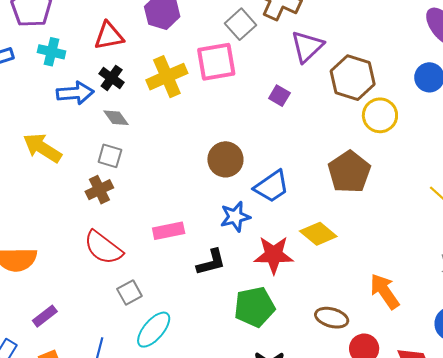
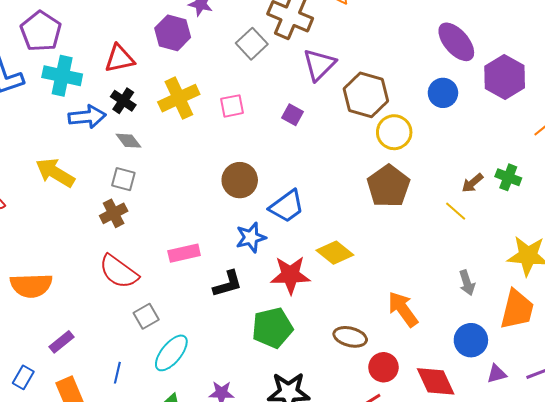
cyan cross: (52, 52) -> (62, 76), size x1.4
pink square: (216, 62) -> (232, 106), moved, size x0.6
brown pentagon: (349, 172) -> (388, 186), moved

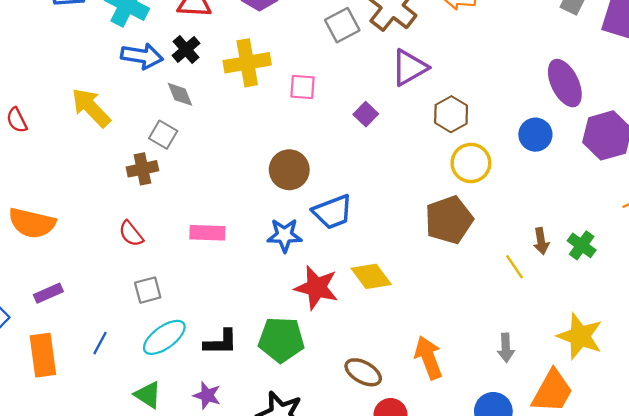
brown hexagon: (366, 95) -> (451, 114), size x0.7
brown arrow: (473, 183) -> (541, 241), turned -75
red semicircle: (119, 272) -> (131, 234), size x0.6
black L-shape: (228, 284) -> (221, 342), moved

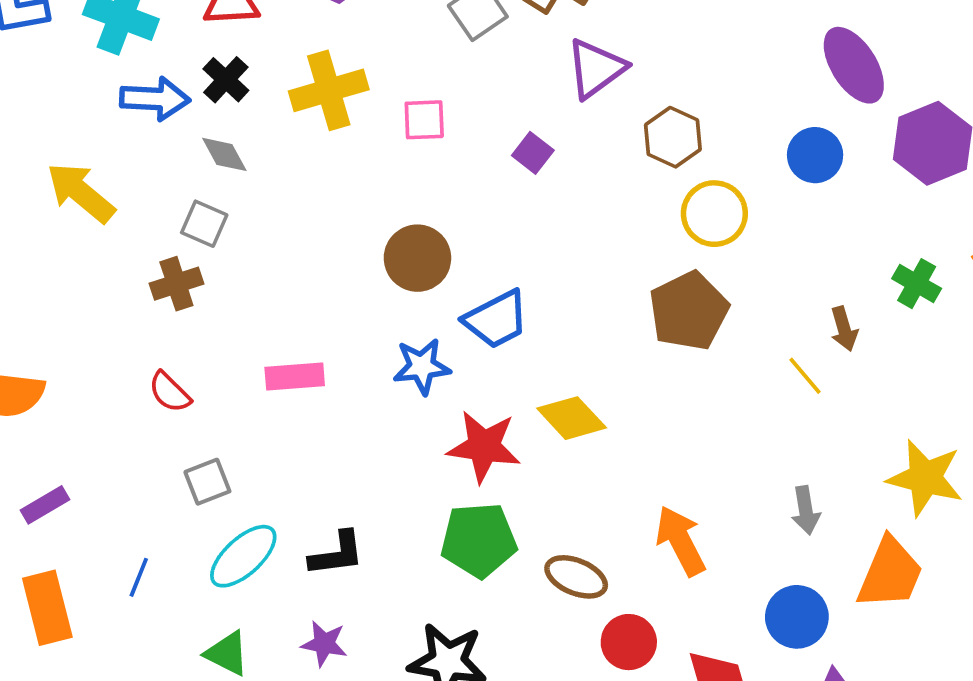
green cross: (582, 245) -> (917, 284), moved
green pentagon: (281, 340) -> (479, 540), moved

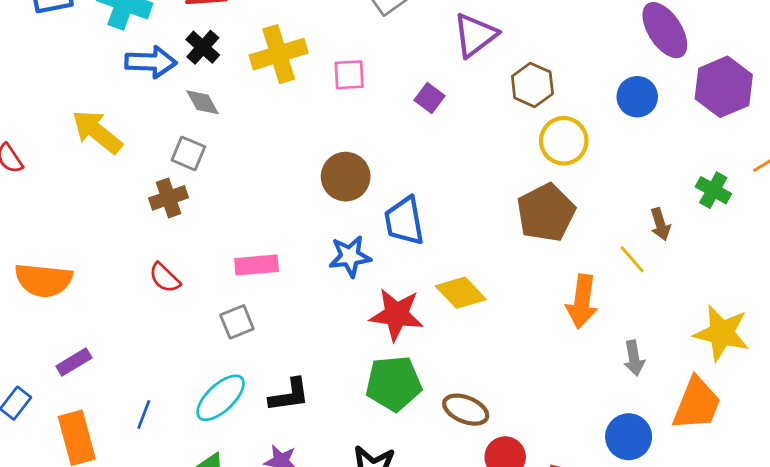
blue trapezoid: (496, 319) -> (404, 221), turned 108
gray square: (207, 482) -> (237, 322), moved
orange arrow: (681, 541) -> (582, 301), moved, turned -144

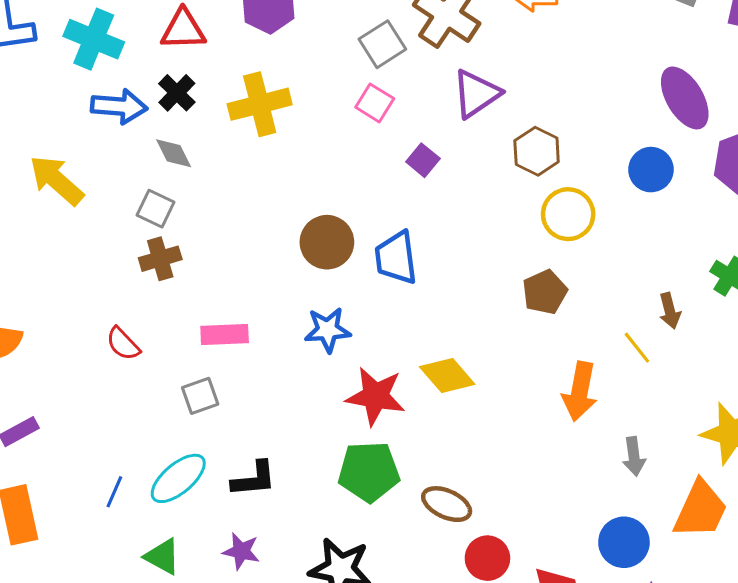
pink square: (349, 75) -> (375, 103), moved, turned 32
brown cross: (169, 198) -> (160, 259), moved
brown pentagon: (546, 213) -> (545, 292), size x0.7
blue trapezoid: (404, 221) -> (396, 258), moved
blue line: (144, 414) -> (114, 492), moved

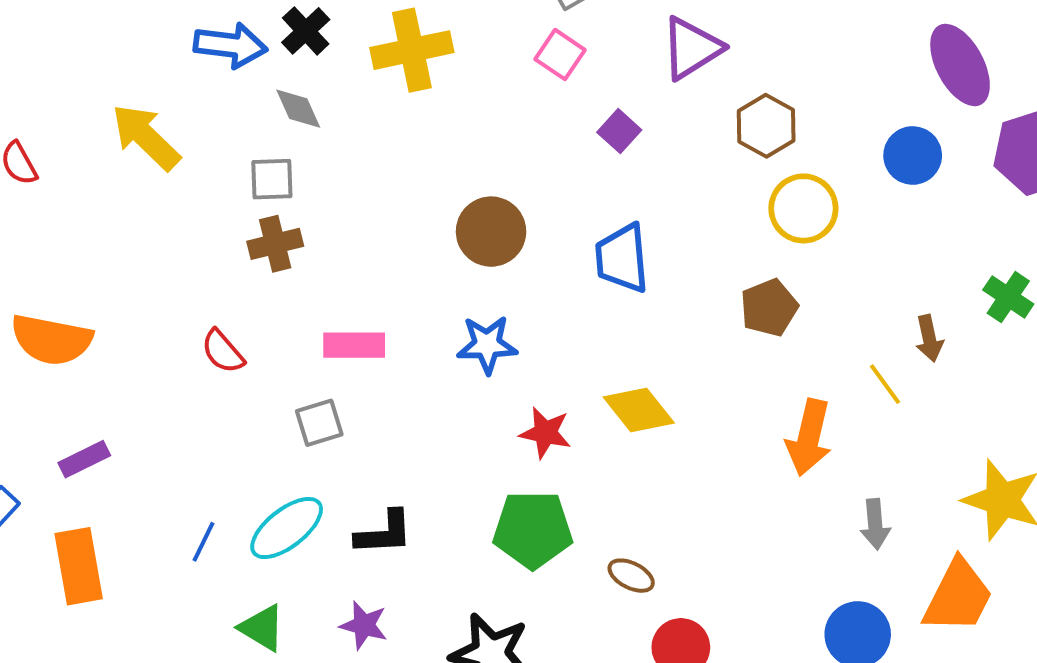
gray square: (156, 209) -> (272, 179), turned -30
blue trapezoid: (396, 258) -> (622, 258), moved
red star: (376, 396) -> (545, 433), size x0.7
brown ellipse: (447, 504) -> (631, 576), size x0.7

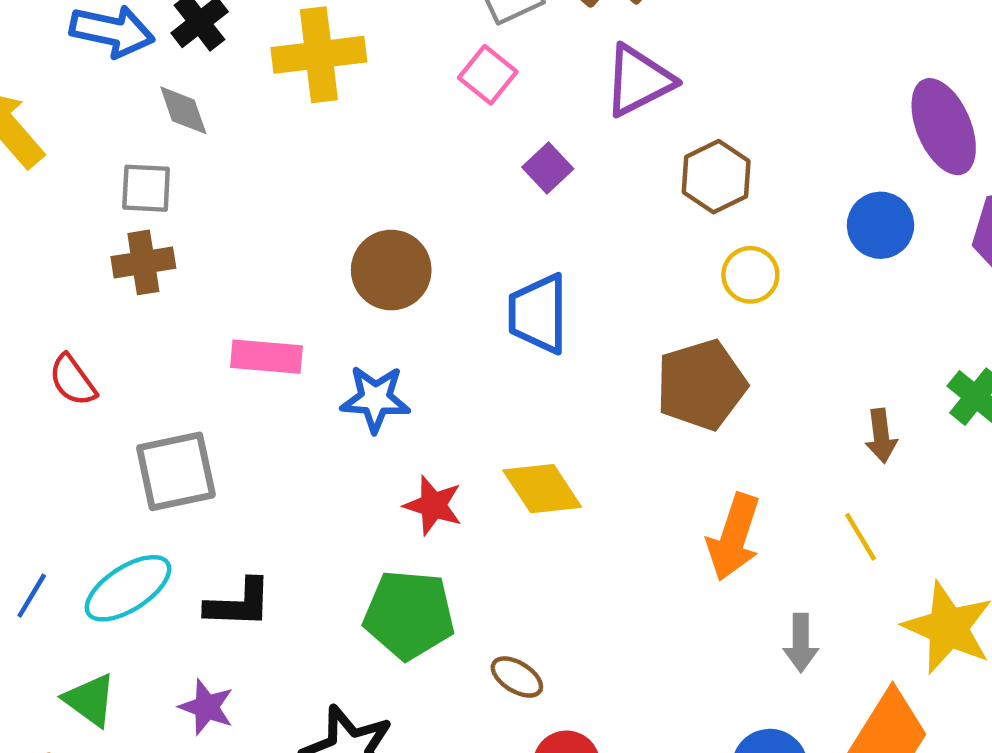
yellow circle: (803, 208) -> (750, 275), size x0.7
brown pentagon: (769, 308) -> (701, 385), size x1.4
pink rectangle: (354, 345) -> (267, 357), moved
yellow line: (885, 384) -> (861, 537), moved
gray square: (319, 423) -> (176, 471), size x1.5

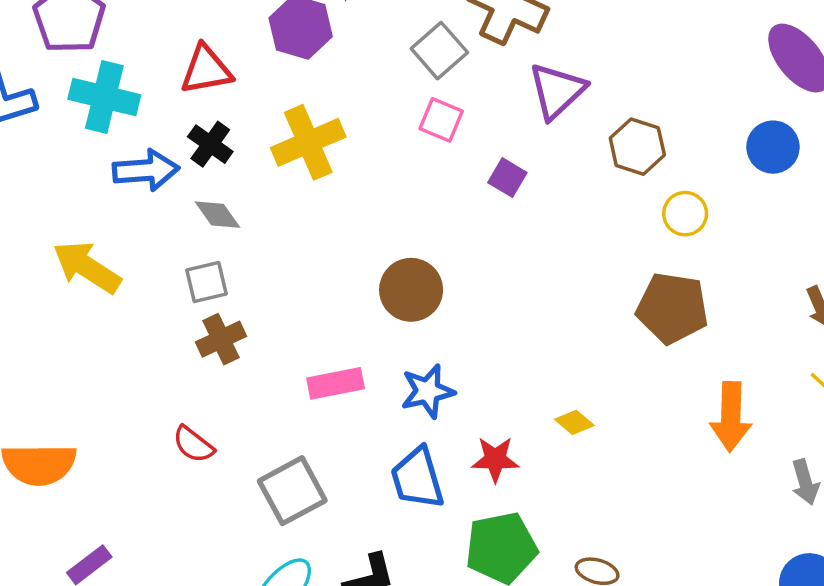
blue trapezoid: (538, 314) -> (417, 478), moved
brown pentagon: (701, 385) -> (672, 308), turned -30
yellow diamond: (542, 489) -> (574, 422), size x0.6

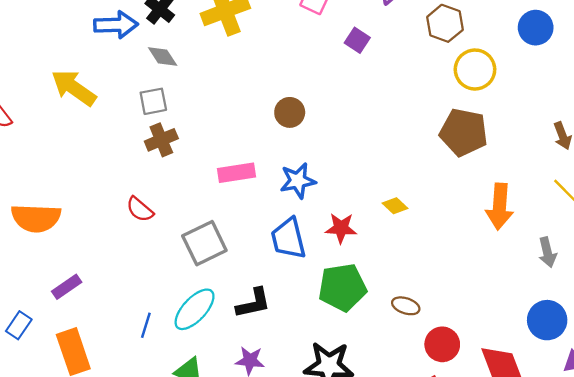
yellow circle: (685, 214) -> (475, 70), size x1.4
brown circle: (411, 290) -> (290, 112), size x0.7

